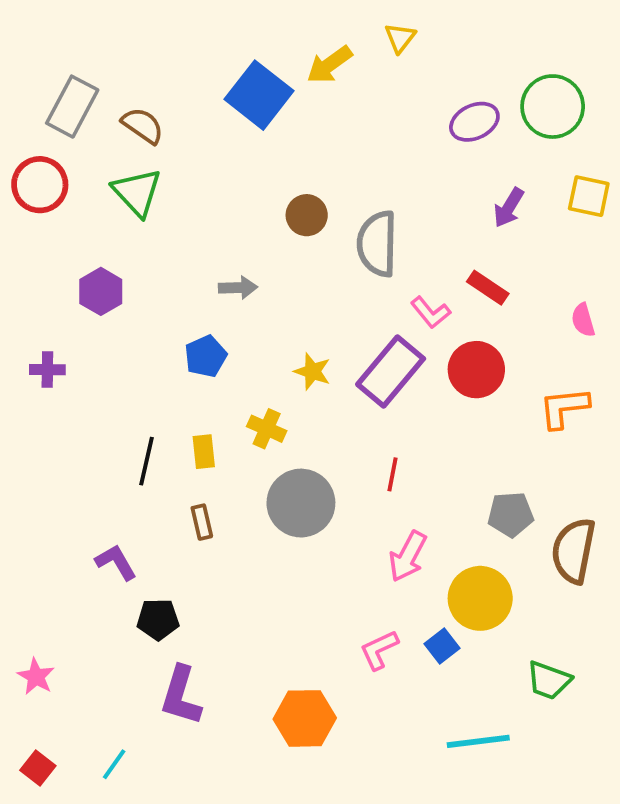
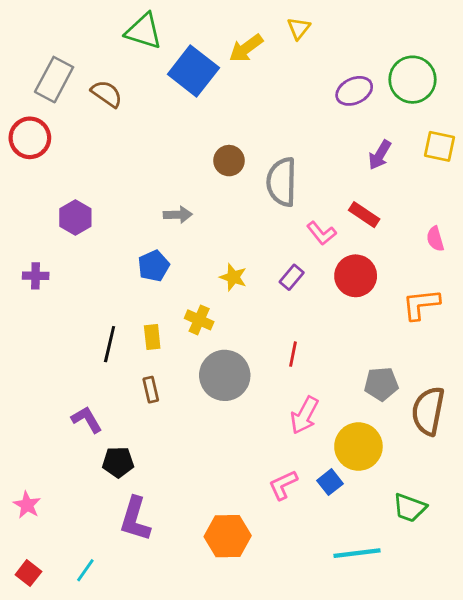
green triangle: (137, 192) -> (144, 31), moved, turned -30
purple rectangle: (391, 371) -> (292, 277), size x0.5

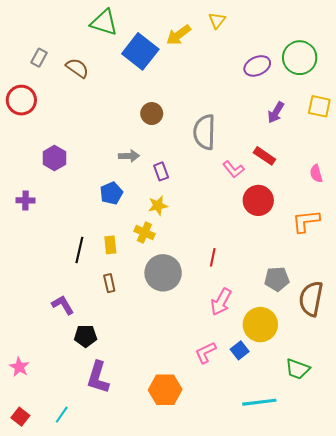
gray rectangle: (54, 80) -> (39, 58), size x0.6
brown circle: (229, 161) -> (152, 114), moved
yellow star: (233, 277) -> (158, 206), moved, turned -30
purple rectangle: (292, 277) -> (161, 171), moved, turned -60

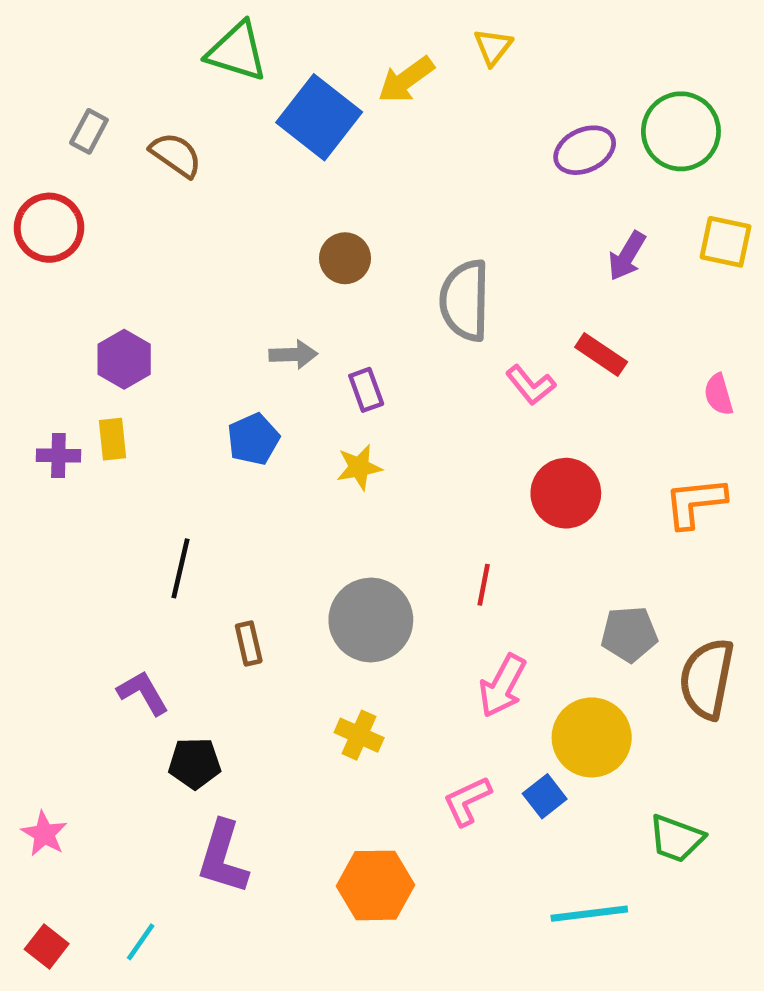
red circle: (258, 200) -> (566, 493), moved
yellow cross: (144, 232) -> (359, 735), moved
yellow rectangle: (110, 245) -> (112, 439), moved

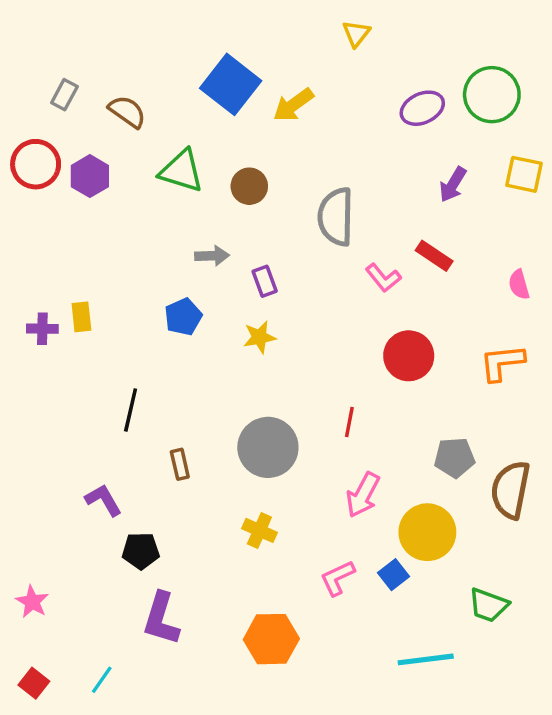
green triangle: (237, 52) -> (181, 171), moved
yellow arrow: (406, 80) -> (293, 105), moved
purple hexagon: (124, 359) -> (90, 176), moved

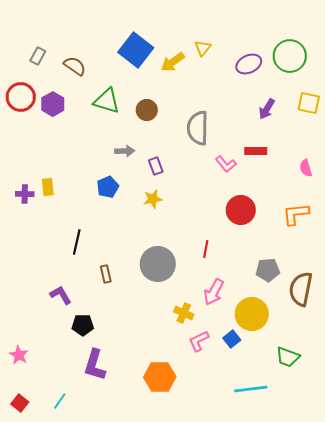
yellow triangle: (356, 34) -> (203, 48), moved
red rectangle: (434, 256) -> (256, 151), turned -35
yellow cross: (259, 530) -> (184, 313), moved

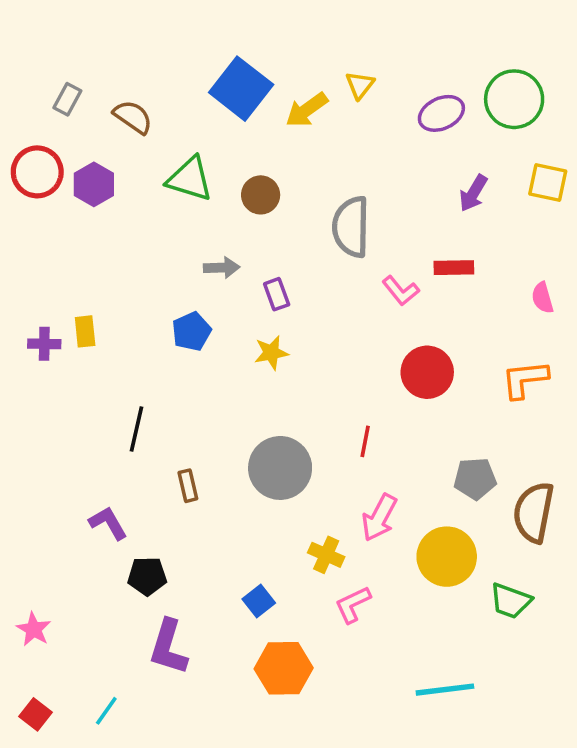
blue square: (232, 339) -> (259, 601), moved
green trapezoid: (288, 357) -> (511, 601), moved

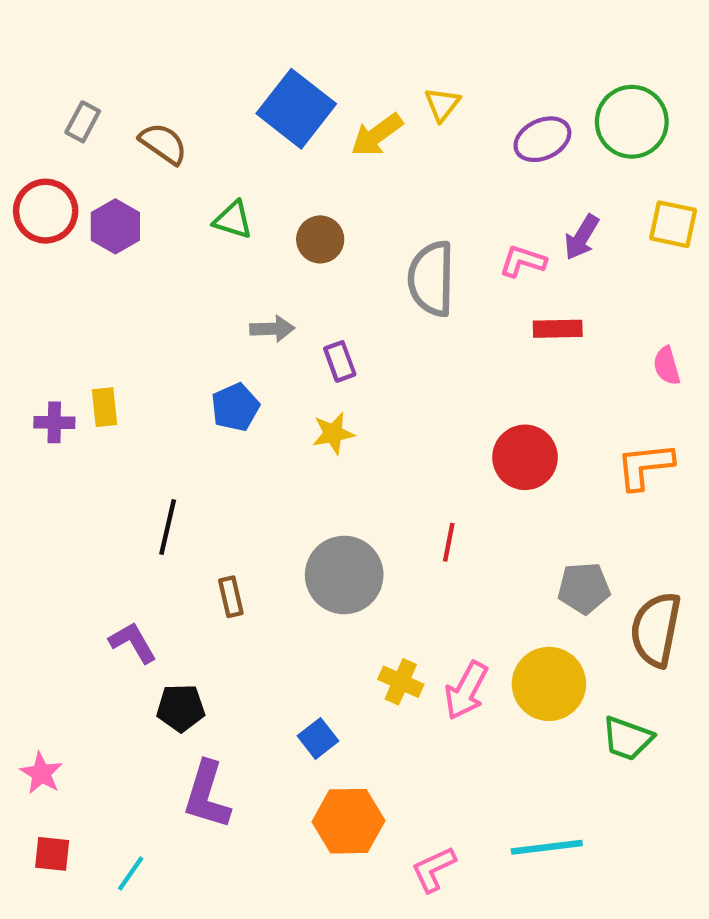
green triangle: (190, 179) -> (233, 220), size x0.7
pink L-shape: (401, 291) -> (523, 261), moved, turned 147
pink arrow: (379, 518) -> (466, 690), moved
pink L-shape: (353, 604) -> (433, 869), moved
red square: (35, 714) -> (52, 854), moved, turned -32

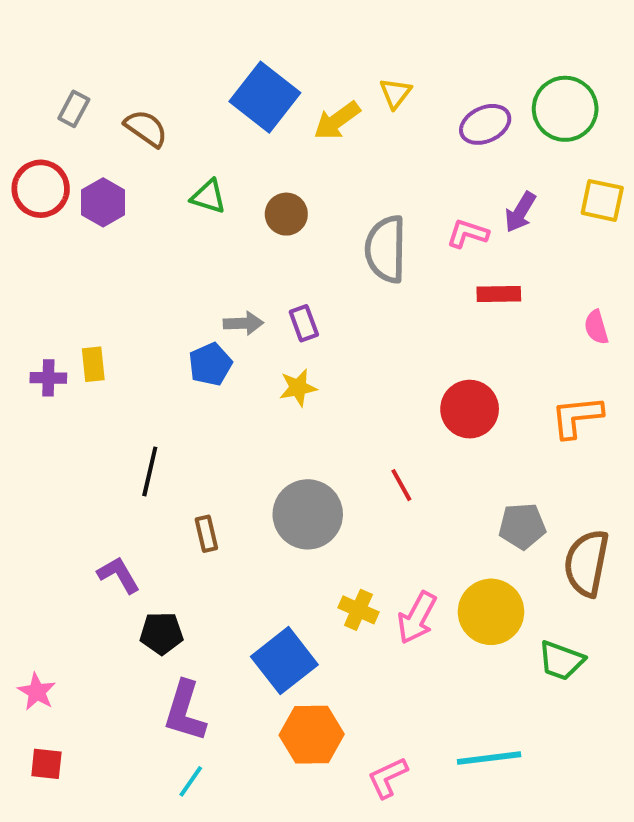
gray arrow: (272, 329) -> (243, 323), moved
red line: (449, 542) -> (401, 485), turned -40
blue square: (318, 738) -> (284, 661), size x1.8
cyan line: (131, 873) -> (191, 781), moved

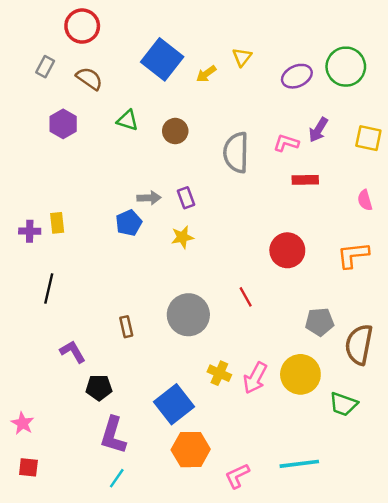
yellow arrow: (337, 120) -> (206, 74), size x0.7
red circle: (41, 189) -> (82, 26), moved
yellow square: (602, 200) -> (368, 138), moved
black line: (150, 471) -> (49, 288), moved

